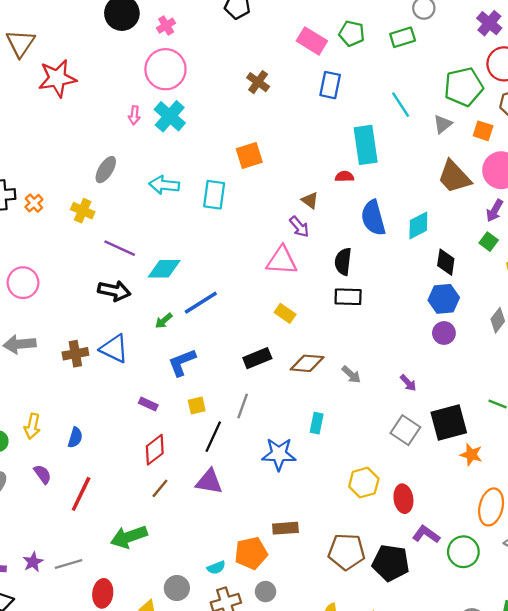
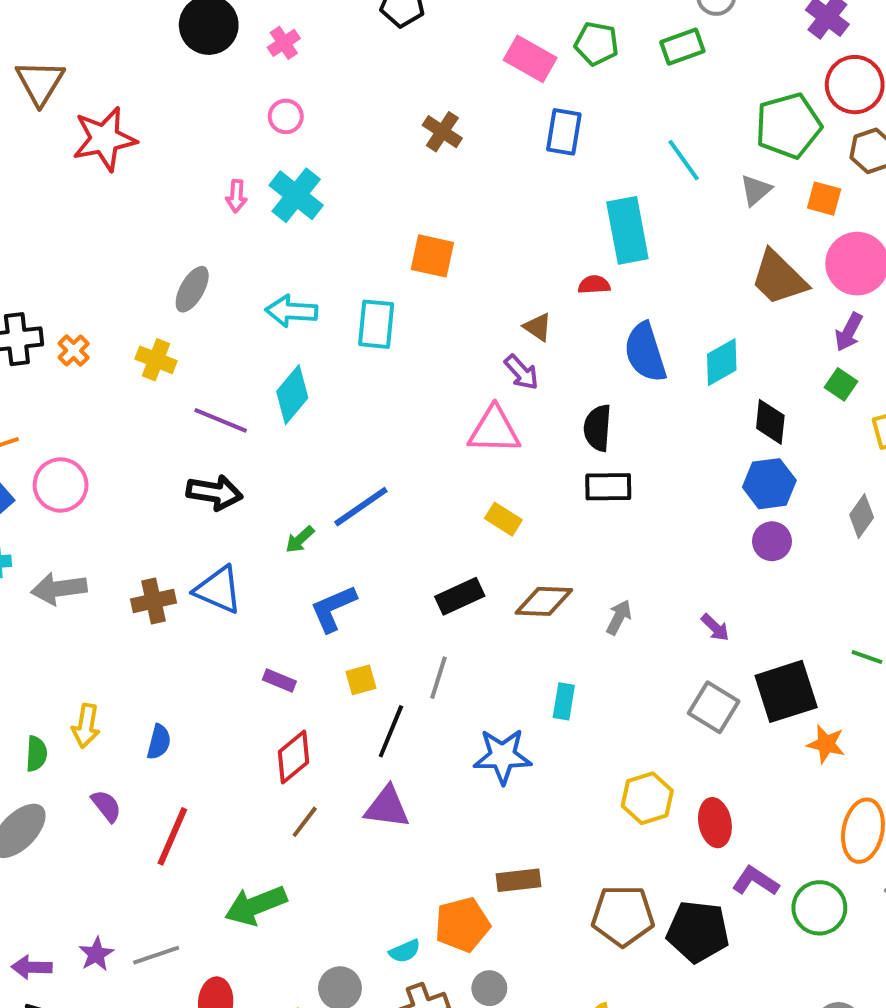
pink circle: (165, 69) -> (286, 116), size x0.5
orange square: (249, 156) -> (432, 256), turned 32
cyan diamond: (164, 269) -> (292, 395), moved, turned -48
gray arrow: (351, 375) -> (619, 617), turned -102

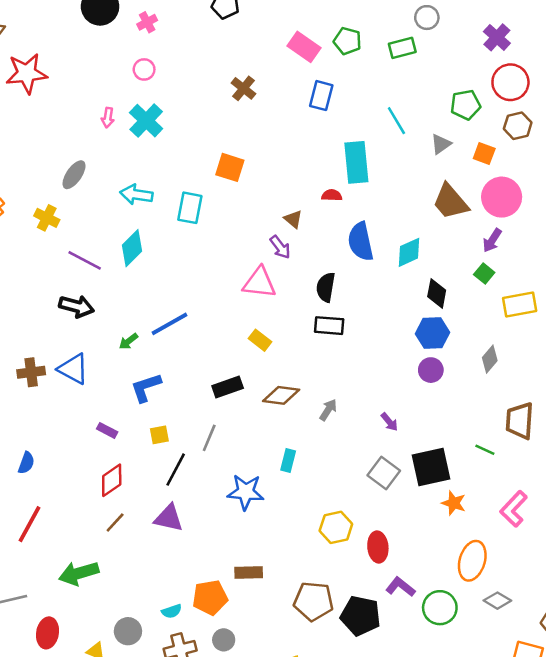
green pentagon: (788, 126) -> (466, 105), size x0.7

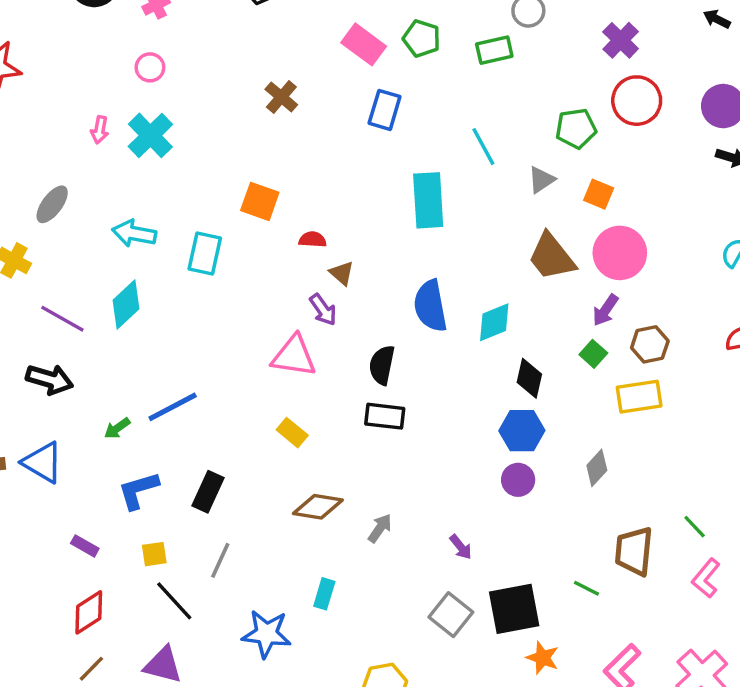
brown hexagon: (518, 126) -> (650, 344), moved
red semicircle: (332, 195) -> (313, 239), moved
black rectangle: (228, 387) -> (208, 492), moved, turned -48
black line: (176, 470) -> (174, 601), turned -72

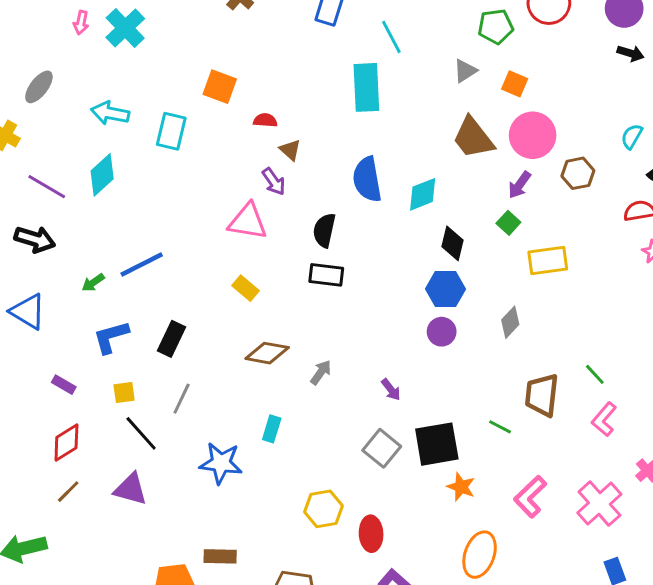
cyan line: (483, 147) -> (391, 37), moved
brown hexagon: (650, 344) -> (578, 173), moved

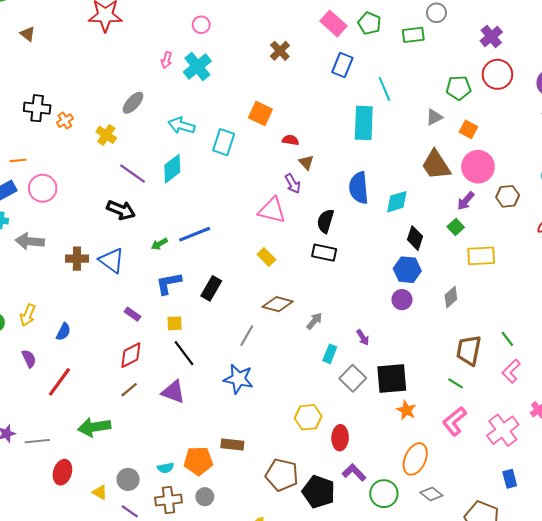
gray line: (182, 399) -> (247, 336), moved
green line: (500, 427) -> (456, 383), moved
cyan rectangle: (272, 429) -> (330, 354), moved

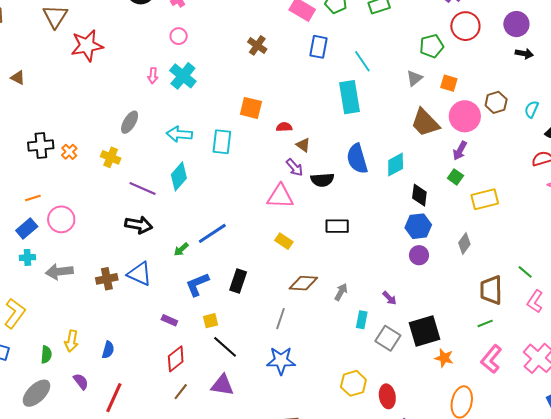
brown hexagon: (508, 196) -> (496, 102), moved
black semicircle: (325, 221) -> (322, 180), moved, turned -100
green line: (456, 383) -> (485, 323), turned -42

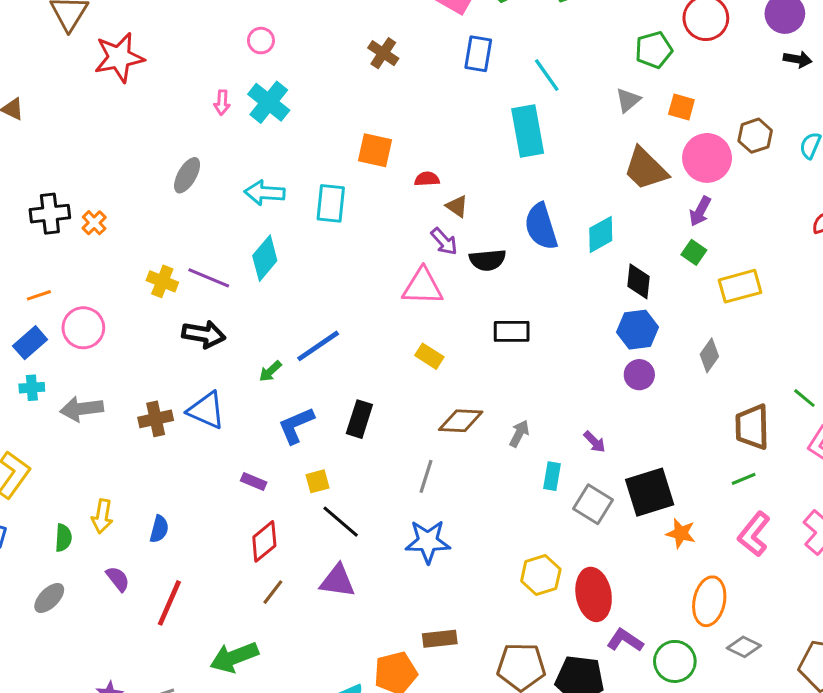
yellow cross: (111, 157) -> (162, 281), moved
gray ellipse: (36, 393) -> (49, 598), size x0.7
red ellipse: (387, 396) -> (594, 594), size x1.4

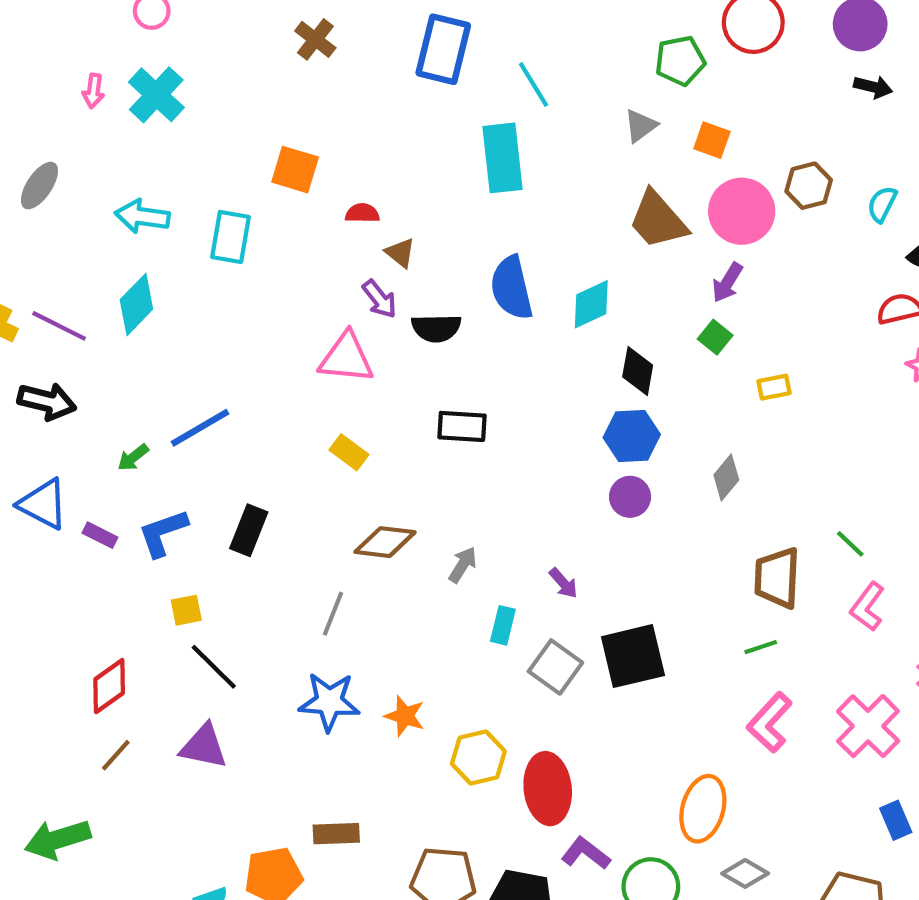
blue rectangle: (478, 54) -> (443, 49), size x1.4
yellow rectangle: (740, 286) -> (774, 387), size x0.6
purple rectangle: (254, 481) -> (100, 535), moved
orange star: (681, 533) -> (405, 716), moved

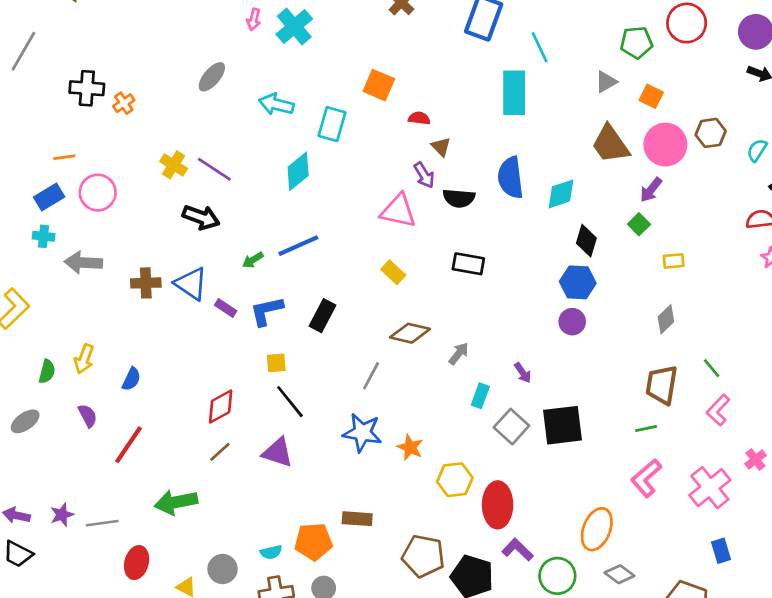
cyan diamond: (136, 304) -> (298, 171), moved
gray diamond: (726, 477) -> (666, 319), moved

